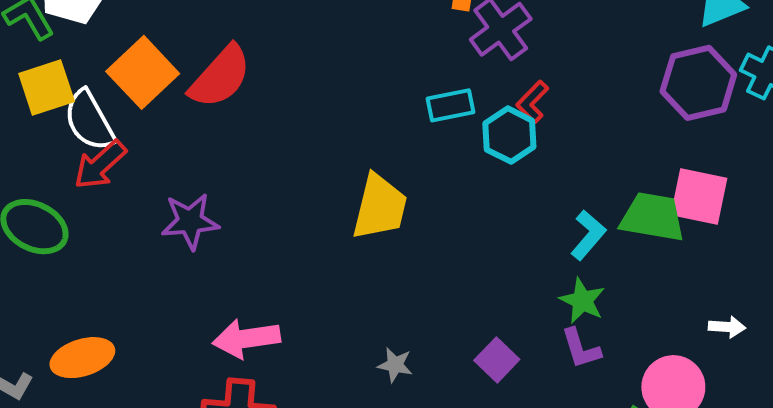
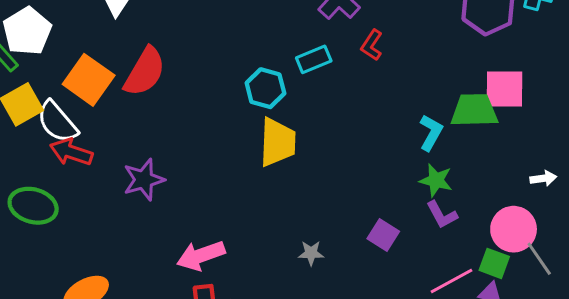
cyan hexagon: (509, 135) -> (265, 88), moved
red arrow: (100, 165) -> (71, 152), turned 72

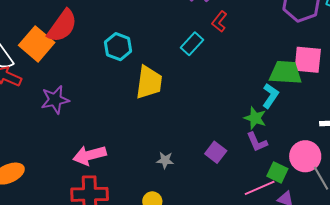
cyan rectangle: (314, 59) -> (192, 44), moved, turned -30
orange square: (89, 80) -> (37, 44), moved
cyan hexagon: (265, 88) -> (118, 47), moved
cyan L-shape: (431, 133) -> (270, 96), moved
green square: (494, 263) -> (277, 172), moved

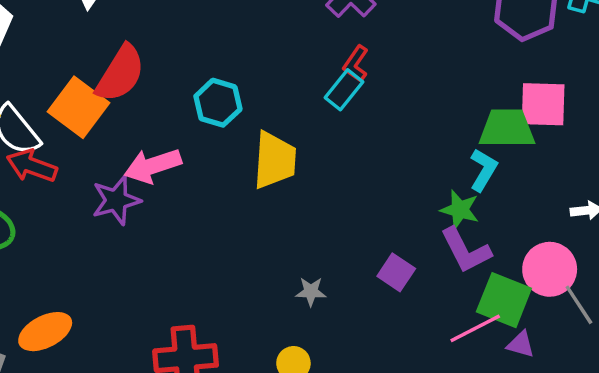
red L-shape: (219, 22) -> (356, 64), moved
purple L-shape: (257, 142) -> (466, 250), size x1.4
pink arrow: (89, 155) -> (153, 166), moved
green square: (277, 172) -> (504, 300), size x1.5

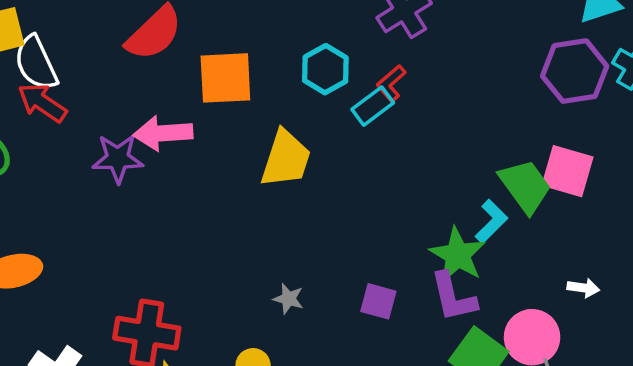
cyan hexagon: (218, 103) -> (325, 69), moved
orange square: (79, 107) -> (225, 78), moved, turned 36
green trapezoid: (507, 128) -> (525, 186), turned 40
green star: (460, 210) -> (458, 255), size x1.4
purple square: (396, 272) -> (378, 301), turned -33

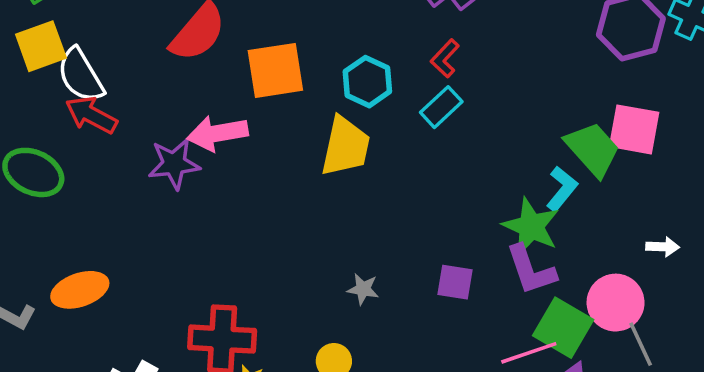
cyan hexagon: (325, 69) -> (367, 82), moved
cyan rectangle: (373, 106) -> (441, 107), moved

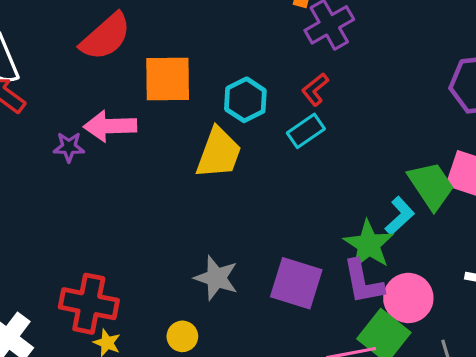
purple star: (174, 164) -> (69, 147), size x0.7
purple square: (455, 282) -> (296, 283), size x1.6
gray star: (363, 289) -> (216, 278), size x1.6
pink circle: (616, 303) -> (408, 298), moved

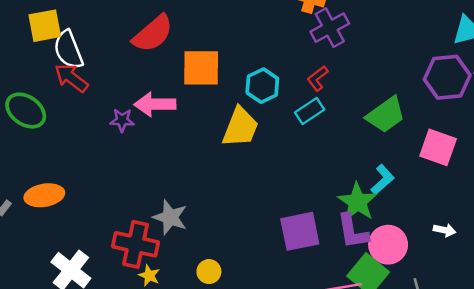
green trapezoid: (431, 186) -> (386, 115), moved, turned 87
gray star: (216, 278) -> (170, 217), moved
purple square: (296, 283) -> (300, 231), turned -30

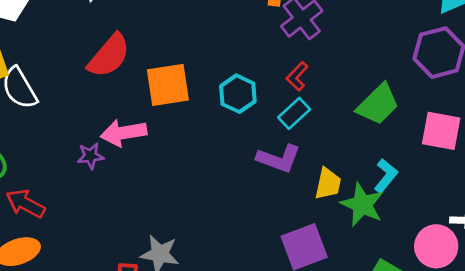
red arrow: (71, 78) -> (25, 204), moved
yellow trapezoid: (240, 127) -> (328, 184), moved, size x0.7
purple L-shape: (353, 231) -> (279, 159), moved, turned -51
pink circle: (388, 245) -> (436, 246), moved

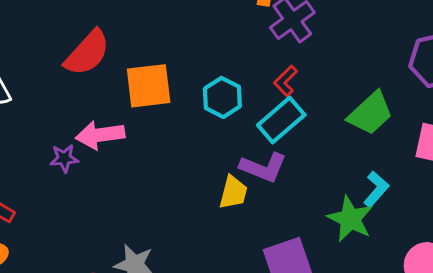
cyan rectangle: (294, 113) -> (281, 120), size x1.4
yellow trapezoid: (328, 184) -> (233, 192), moved

